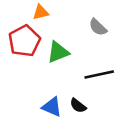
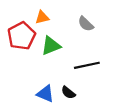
orange triangle: (41, 12) -> (42, 17), moved

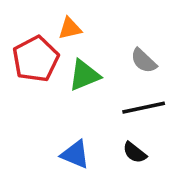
gray semicircle: (86, 24) -> (144, 61), moved
black semicircle: (68, 93) -> (135, 153), moved

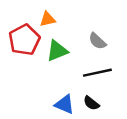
blue triangle: (75, 154) -> (65, 104), moved

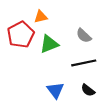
black semicircle: (91, 103) -> (88, 90), moved
blue triangle: (65, 104) -> (55, 90), turned 30

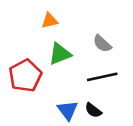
red pentagon: (21, 35) -> (25, 76), moved
black semicircle: (88, 90) -> (93, 110), moved

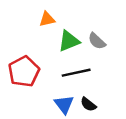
green triangle: (60, 54) -> (69, 41), moved
black line: (102, 77) -> (76, 73), moved

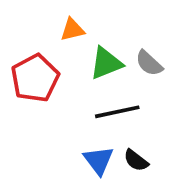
red pentagon: (24, 71) -> (35, 78), moved

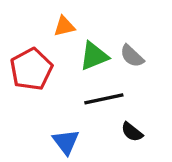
blue triangle: (99, 160) -> (66, 142), moved
black semicircle: (136, 160) -> (132, 132), moved

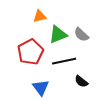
red pentagon: (31, 69) -> (30, 52), moved

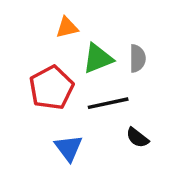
gray semicircle: (81, 35) -> (137, 58), turned -133

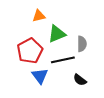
gray semicircle: (137, 58) -> (82, 44), moved
blue triangle: (69, 148) -> (40, 76), moved

